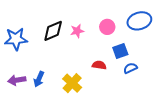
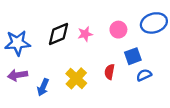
red semicircle: (99, 65) -> (110, 72), turned -88
purple arrow: (17, 80) -> (17, 75), moved
yellow cross: (72, 83) -> (76, 78), moved

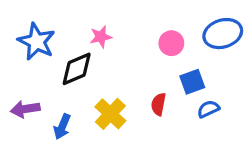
black diamond: (59, 34) -> (77, 69), moved
pink star: (85, 34) -> (101, 37), moved
blue star: (17, 43) -> (36, 42), moved, turned 30

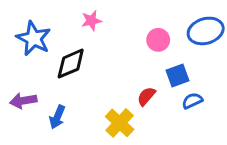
pink star: (101, 37) -> (91, 21), moved
red semicircle: (159, 104) -> (146, 96), turned 30
yellow cross: (110, 114) -> (120, 123), moved

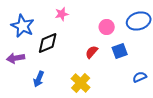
red semicircle: (146, 96) -> (92, 52), moved
purple arrow: (23, 101) -> (16, 58), moved
blue semicircle: (192, 101) -> (140, 77), moved

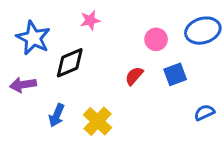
yellow cross: (81, 83) -> (98, 121), moved

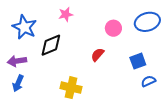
blue square: (175, 74) -> (138, 61), moved
blue arrow: (57, 115) -> (18, 83), moved
yellow cross: (98, 121) -> (71, 88), turned -30

